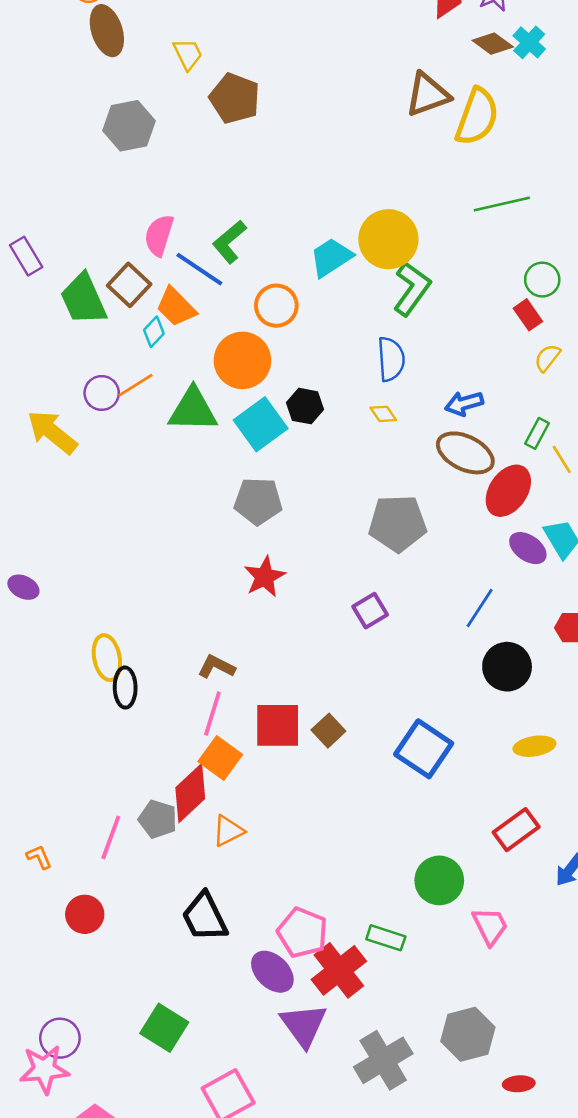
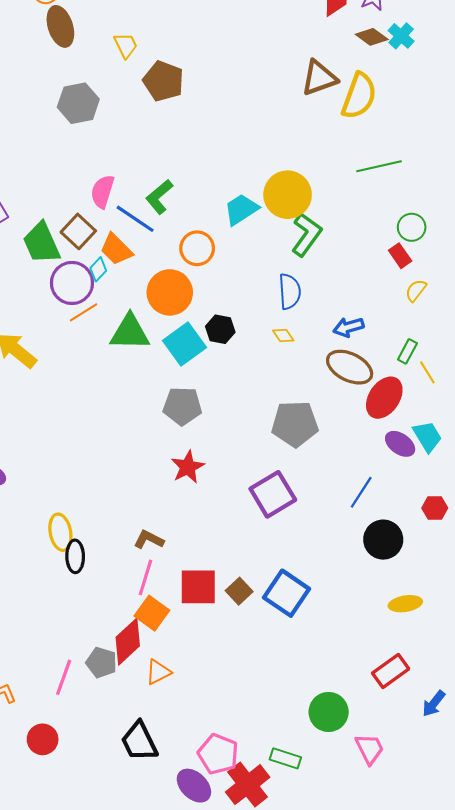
purple circle: (102, 393) -> (72, 283), moved, size x1.5
purple square: (370, 611) -> (273, 494), size x1.6
blue square: (424, 749) -> (286, 593), moved

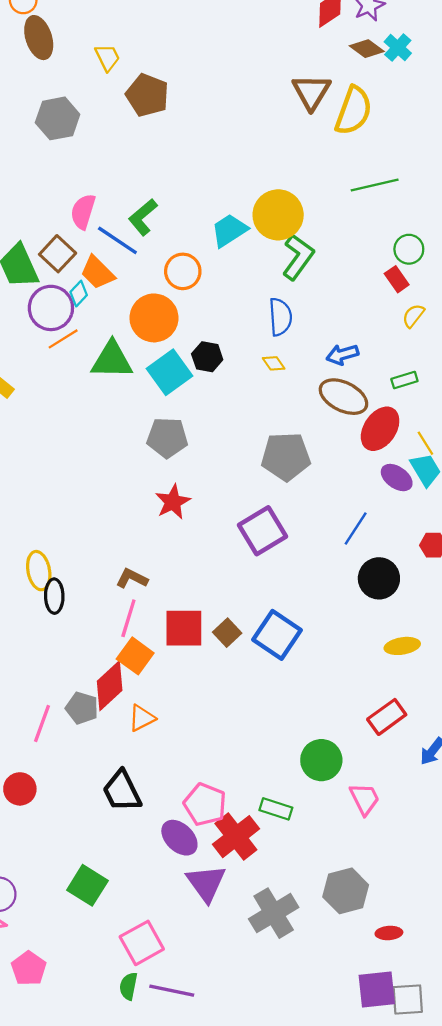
brown triangle: (319, 78) -> (311, 92), turned -39
green rectangle: (407, 351) -> (404, 380), turned 45
yellow line: (427, 372) -> (425, 443), moved

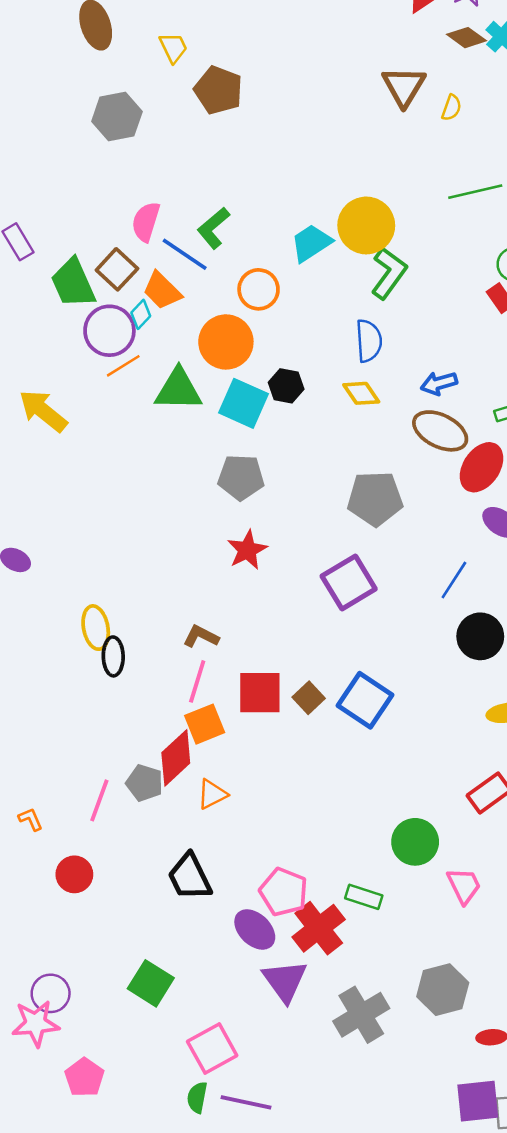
yellow semicircle: (353, 111) -> (451, 108), size x0.5
yellow diamond: (274, 363) -> (361, 393), size x1.4
cyan square: (169, 372) -> (243, 403), turned -30
orange square: (135, 656) -> (205, 724), turned 32

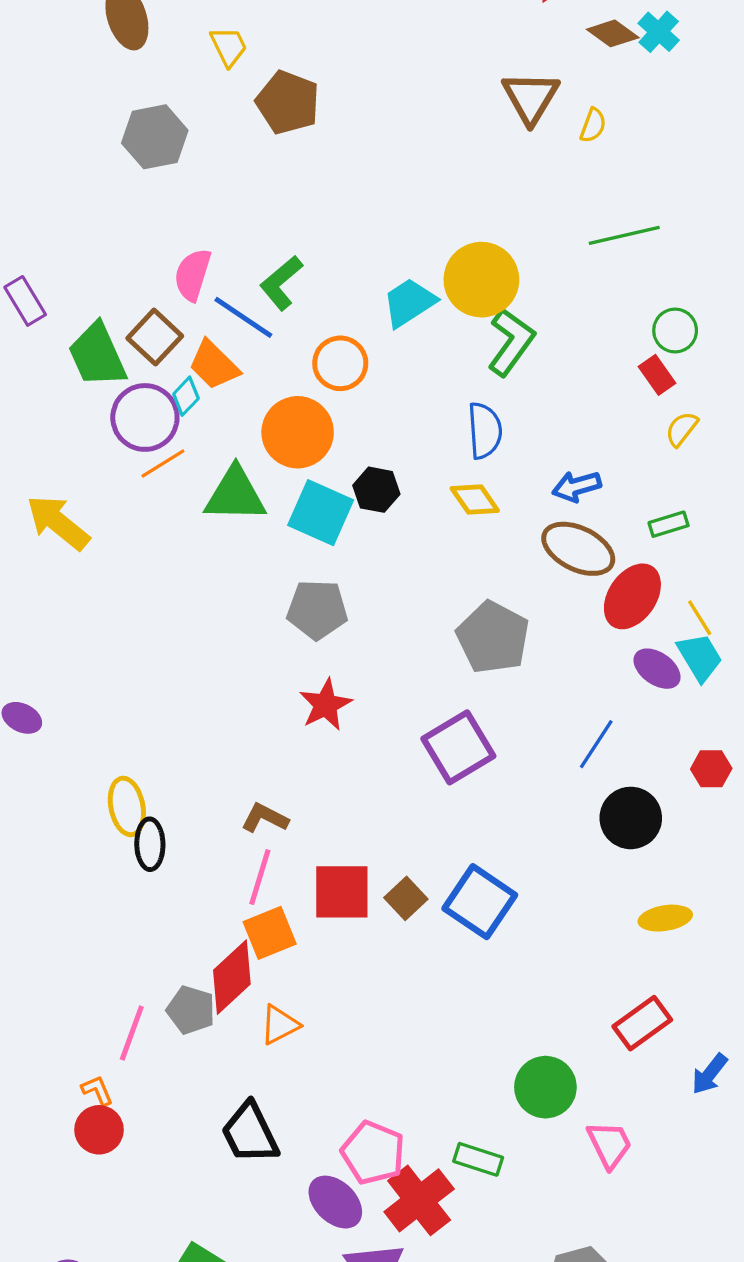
gray pentagon: (375, 499) -> (493, 637), turned 30
orange L-shape: (31, 819) -> (97, 1090), moved

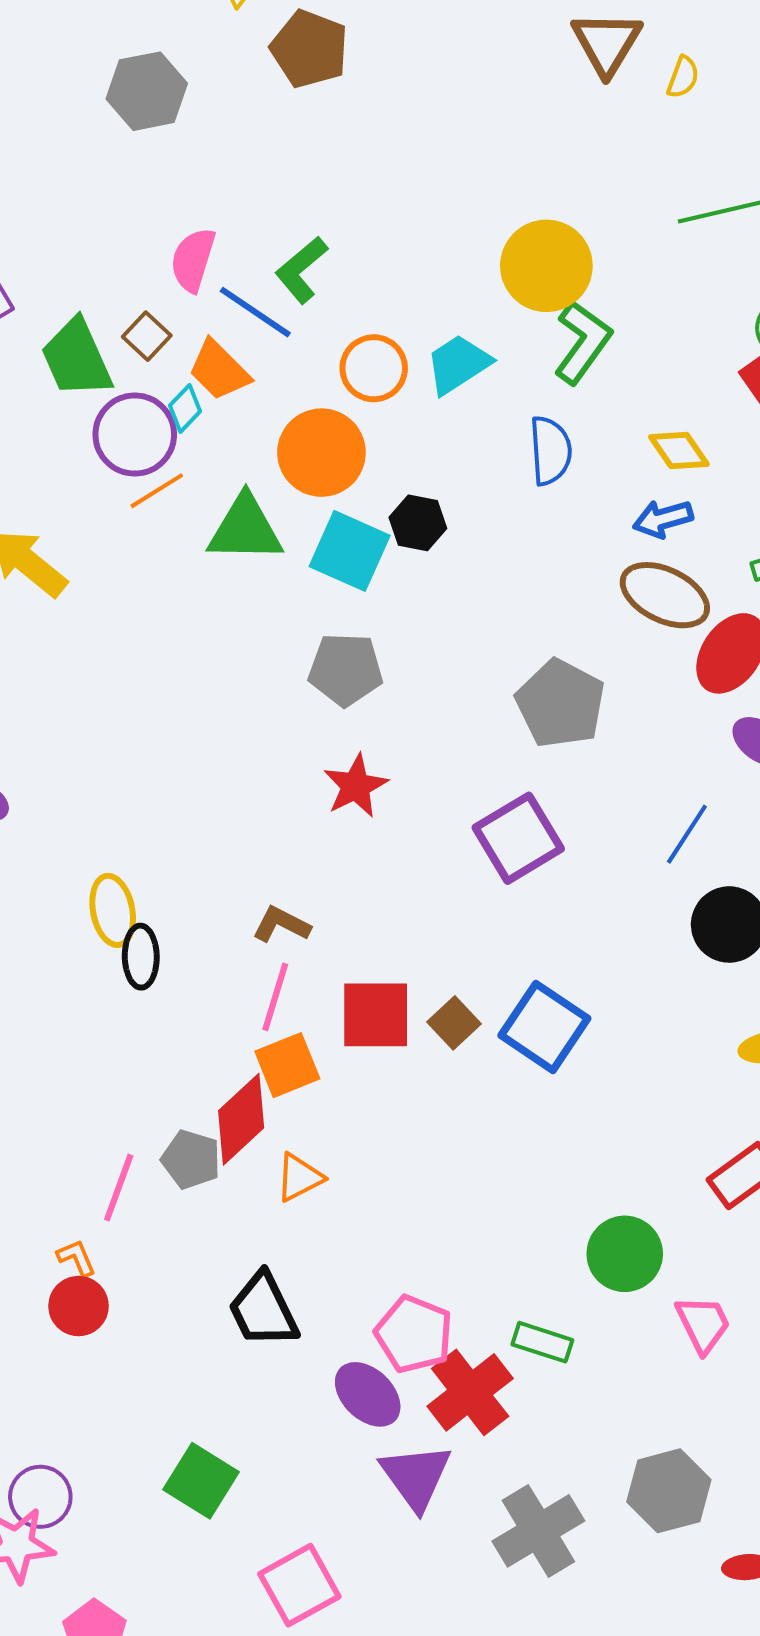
cyan trapezoid: (409, 303) -> (458, 364), moved
brown square: (155, 337) -> (147, 336), size x0.7
yellow diamond: (475, 500) -> (679, 451), moved

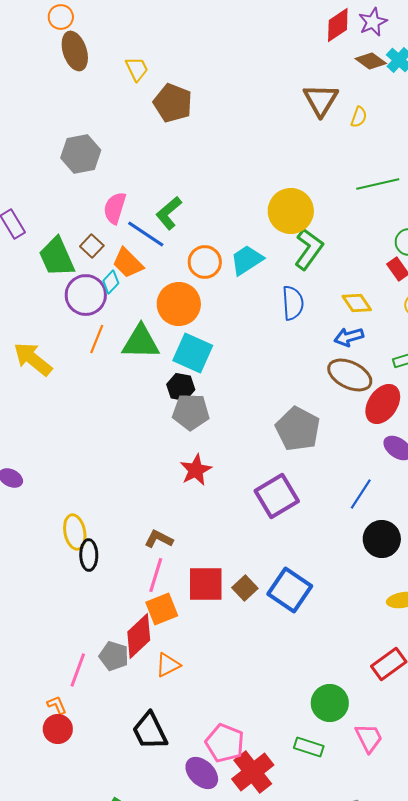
gray hexagon: (147, 91) -> (81, 154), moved
orange line: (157, 491) -> (97, 339), moved, turned -36
black hexagon: (418, 523) -> (181, 387), moved
green rectangle: (542, 1342) -> (309, 747), moved

